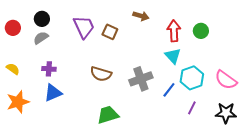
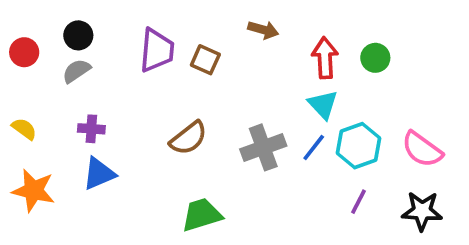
purple trapezoid: (84, 27) -> (157, 50), turned 30
brown semicircle: (101, 74) -> (189, 138), turned -55
blue line: (169, 90) -> (314, 147), moved
orange star: (18, 102) -> (33, 190), turned 30

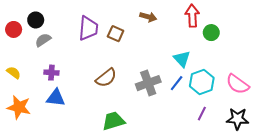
black circle: (78, 35) -> (36, 20), moved
red arrow: (325, 58) -> (192, 16), moved
blue triangle: (99, 174) -> (56, 98), turned 30

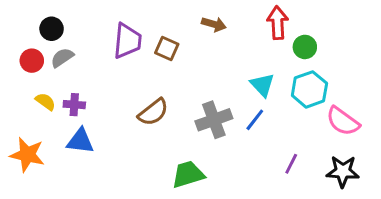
red circle: (14, 29) -> (32, 61), moved
yellow semicircle: (14, 73) -> (45, 102), moved
cyan hexagon: (202, 82) -> (309, 89), moved
green trapezoid: (113, 121) -> (188, 174), moved

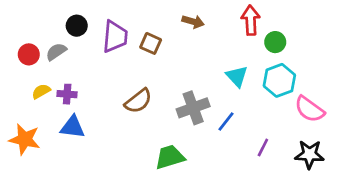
black circle: (52, 29) -> (77, 26), moved
yellow semicircle: (45, 102) -> (41, 91), turned -66
blue line: (255, 120) -> (226, 122), moved

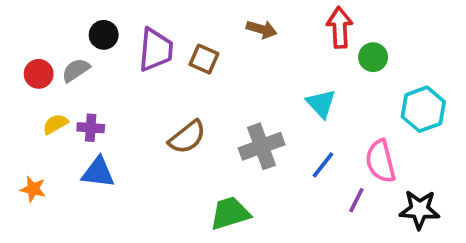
cyan hexagon: (279, 80) -> (423, 109), moved
pink semicircle: (309, 109) -> (381, 161), moved, turned 40
blue line: (226, 122) -> (323, 165), moved
orange star: (25, 139) -> (33, 189), size x0.6

